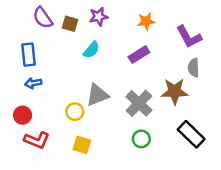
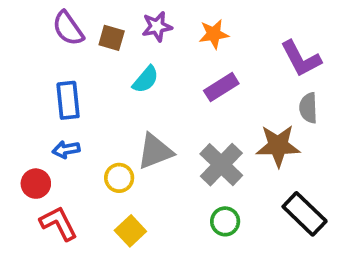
orange star: (146, 21) -> (214, 34), moved
blue rectangle: (28, 55) -> (68, 100), moved
blue arrow: (33, 83) -> (66, 150), moved
red L-shape: (37, 140) -> (59, 223), turned -140
yellow square: (82, 145) -> (130, 231), turned 30

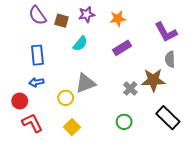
gray cross: (221, 165) -> (130, 88), moved, size x0.6

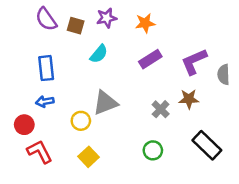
purple L-shape: (166, 32) -> (194, 62), moved, turned 95
gray semicircle: (170, 59) -> (224, 75), moved
brown star: (153, 80) -> (189, 99), size x0.7

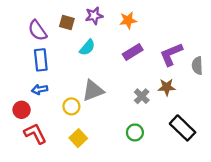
purple semicircle: (46, 19) -> (37, 30), moved

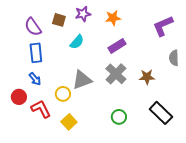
purple L-shape: (171, 54) -> (163, 26), moved
blue arrow: (40, 89) -> (35, 79), turned -120
gray cross: (142, 96) -> (116, 74), moved, size x1.5
red L-shape: (35, 134) -> (41, 109), moved

